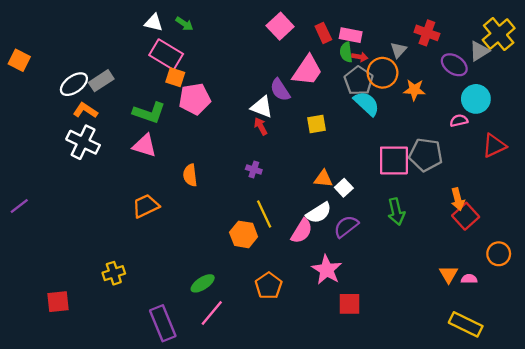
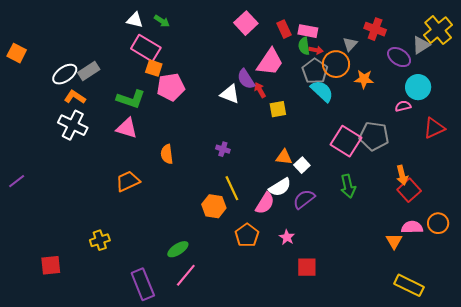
red arrow: (261, 126) -> (260, 90), moved
pink square: (394, 160) -> (346, 141), turned 32
pink star: (327, 270) -> (287, 237), size x0.6
pink semicircle: (469, 279) -> (412, 227), moved, size x1.5
orange pentagon: (269, 286) -> (247, 235), moved

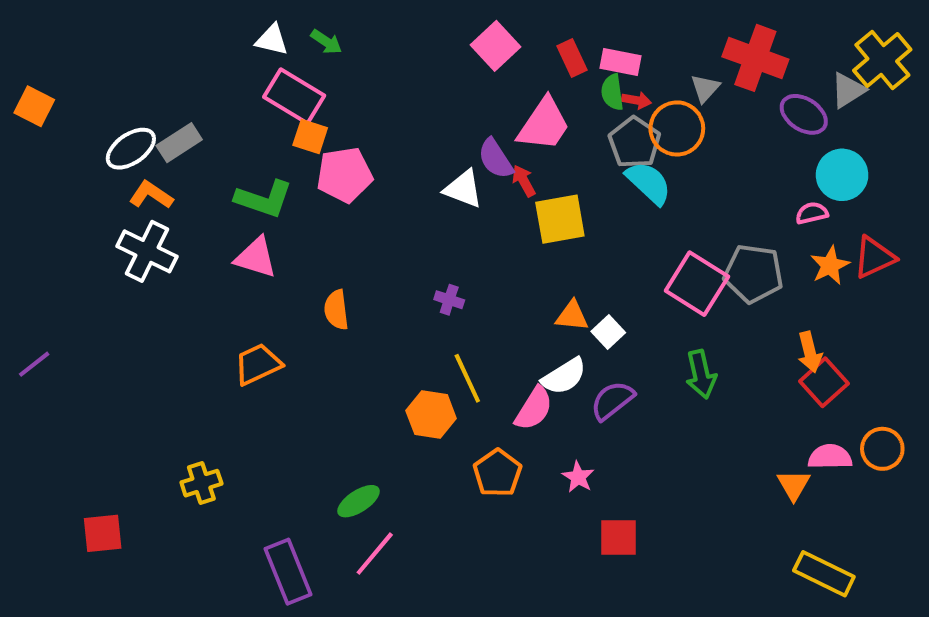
red cross: (375, 29) -> (755, 58), size x1.4
orange star: (364, 79) -> (830, 265), moved, turned -30
yellow square: (278, 109) -> (560, 219), size x1.5

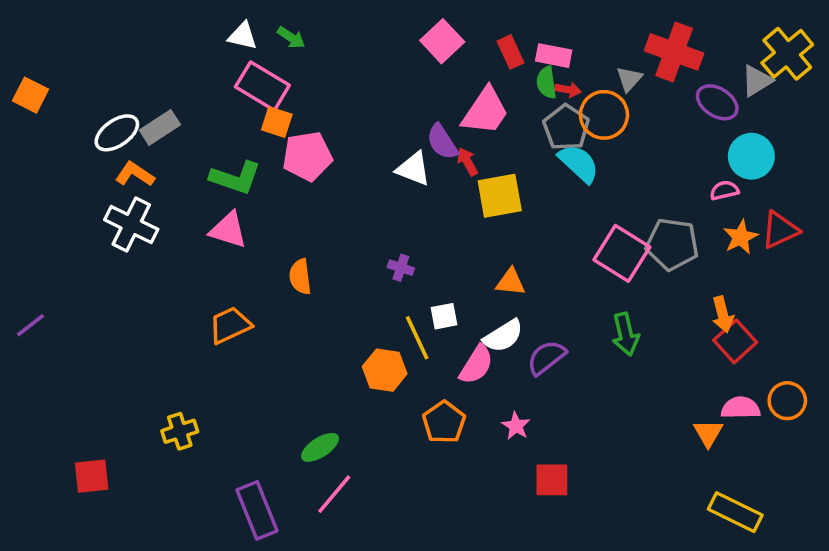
white square: (608, 332) -> (444, 316), moved, turned 32

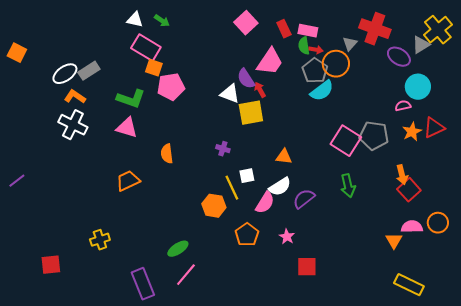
cyan semicircle: (579, 163) -> (322, 91), turned 100
yellow square: (500, 196) -> (251, 113), moved

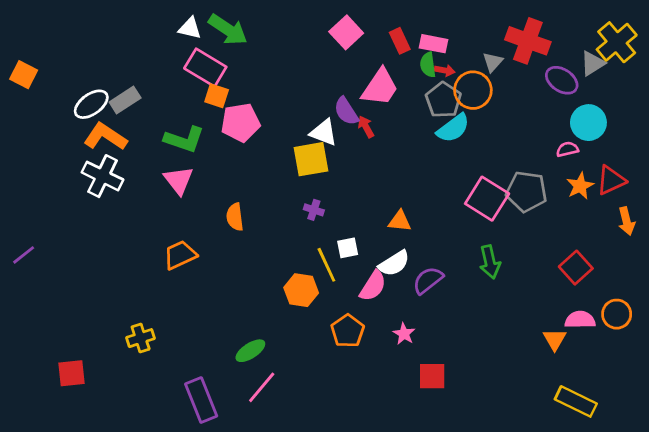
green arrow: (162, 21) -> (228, 30), size x1.8
orange L-shape: (75, 97) -> (105, 137), size x1.4
yellow square: (251, 113) -> (311, 159), moved
pink triangle: (127, 128) -> (179, 180), turned 35
orange arrow: (402, 175) -> (627, 221), moved

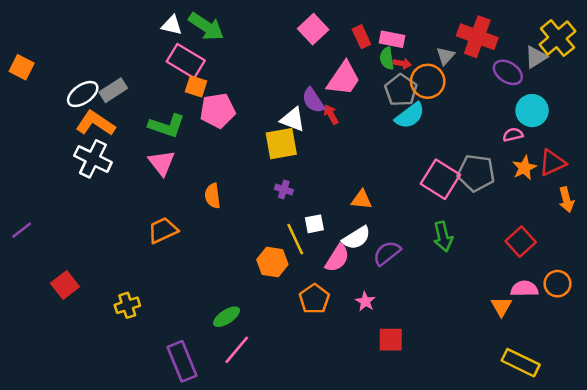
red square: (72, 373) -> (65, 285), moved, turned -32

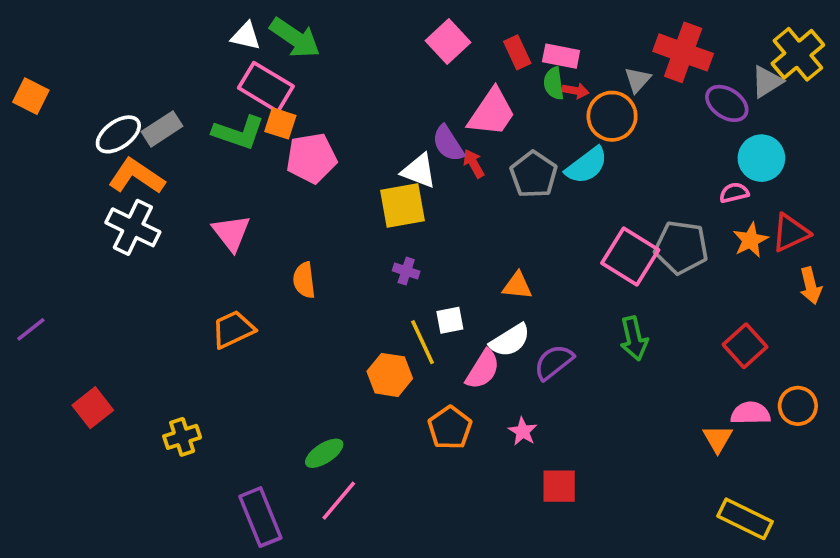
gray pentagon: (401, 90) -> (534, 174), moved
green L-shape: (167, 126) -> (239, 133), moved

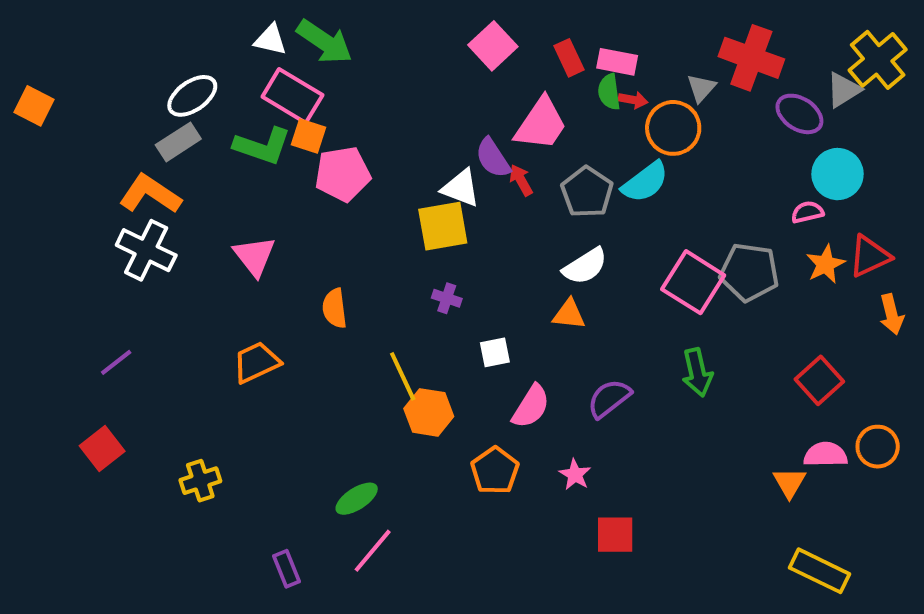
white ellipse: (118, 134) -> (192, 96), moved
purple line: (31, 329) -> (116, 362), moved
white semicircle: (510, 340) -> (585, 266), moved
yellow line: (423, 342) -> (403, 376), moved
purple rectangle: (260, 517) -> (286, 569), size x0.6

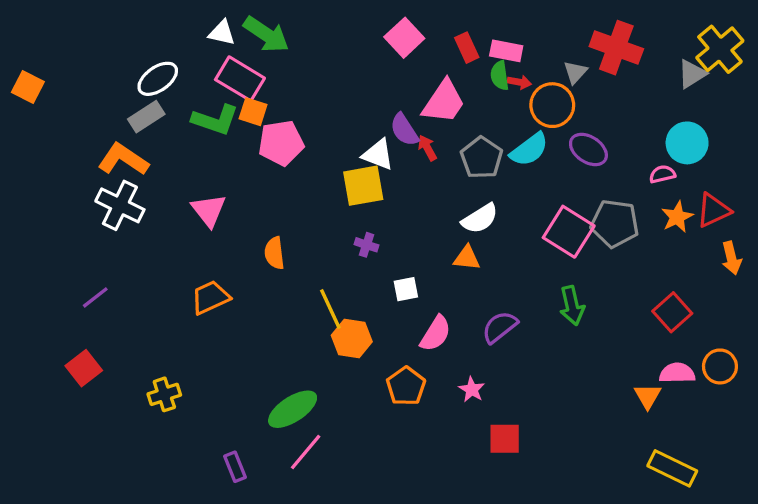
purple ellipse: (799, 114) -> (588, 149), moved
green ellipse: (357, 499) -> (293, 409), size x1.4

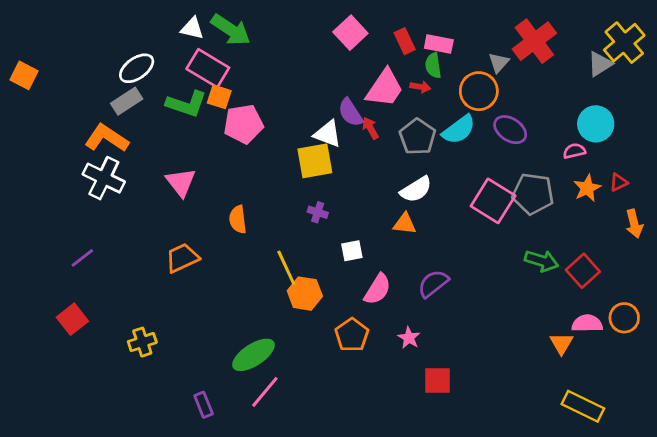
red cross: (616, 48) -> (534, 41), turned 33
red arrow: (519, 82) -> (420, 87), moved
red triangle: (713, 210) -> (619, 182), size x0.6
green arrow: (572, 306) -> (542, 261), moved, turned -60

